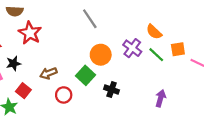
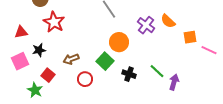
purple cross: (132, 48) -> (146, 25), moved
green line: (156, 55) -> (157, 71), moved

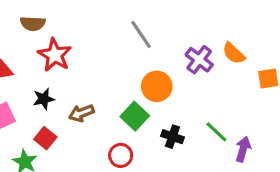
black star: (39, 50) -> (44, 99), moved
red circle: (85, 79) -> (121, 155), moved

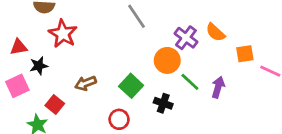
orange circle: (157, 86) -> (167, 60), moved
black star: (44, 99) -> (39, 66), moved
green line: (216, 132) -> (190, 82), moved
purple arrow: (243, 149) -> (218, 87), moved

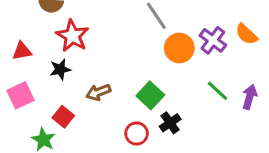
orange circle: (167, 60) -> (179, 48), moved
black star: (39, 66) -> (60, 69), moved
black cross: (163, 103) -> (170, 123), moved, turned 36

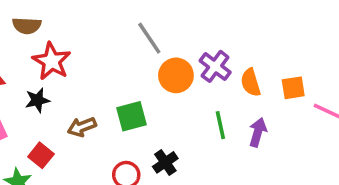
orange semicircle: (246, 34) -> (251, 82), moved, turned 30
green line: (217, 91) -> (220, 125), turned 35
green square: (150, 95) -> (132, 116), moved, turned 32

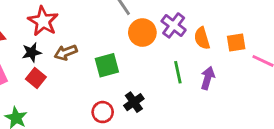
brown arrow: (82, 127) -> (66, 52), moved
red square: (41, 155) -> (36, 78), moved

